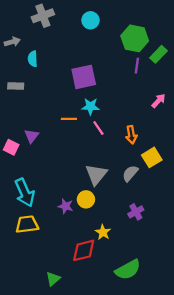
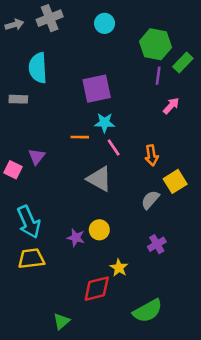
gray arrow: (12, 42) -> (14, 25), moved
cyan semicircle: (33, 59) -> (38, 68), size x1.6
pink arrow: (159, 101) -> (171, 106), moved
gray triangle: (96, 174) -> (99, 179), moved, turned -40

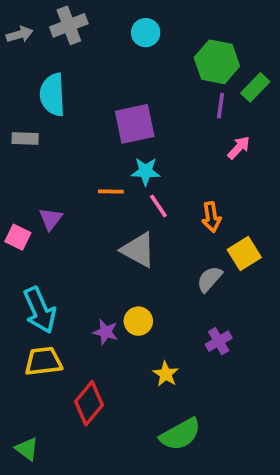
red diamond: (97, 289) -> (89, 403), moved, turned -36
green semicircle: (148, 311) -> (180, 434), moved
green triangle: (61, 321) -> (27, 449), moved, turned -42

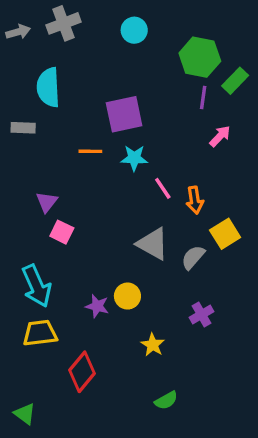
orange line: (111, 191) -> (90, 151), moved
pink line: (158, 206) -> (163, 188), moved
pink square: (18, 237) -> (62, 232), moved
gray triangle: (138, 250) -> (153, 244), moved
green semicircle: (180, 434) -> (166, 400), size x0.6

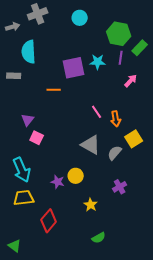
gray arrow: (18, 32) -> (13, 27), moved
cyan star: (134, 158) -> (98, 62), moved

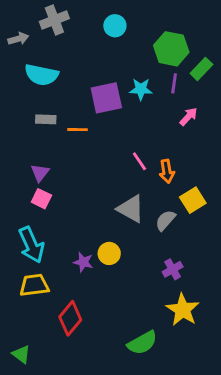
cyan semicircle: (29, 52) -> (41, 75), turned -75
gray rectangle: (14, 76) -> (46, 119), moved
pink square: (37, 138) -> (41, 199), moved
yellow star: (91, 205) -> (183, 310), moved, size x1.6
green semicircle: (99, 238) -> (142, 343), size x1.5

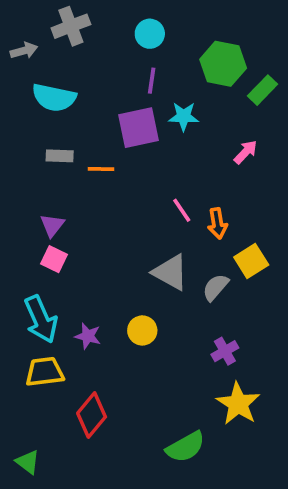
purple line: (174, 83) -> (152, 81), moved
purple star: (83, 262) -> (88, 336), moved

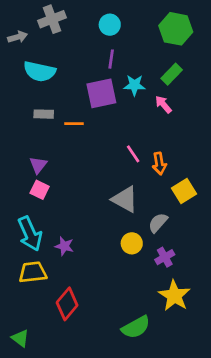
green hexagon: (223, 64) -> (176, 29), moved
green rectangle: (262, 90) -> (172, 74), moved
pink arrow: (246, 152) -> (163, 104), moved, turned -84
gray semicircle: (216, 287) -> (158, 223), moved
yellow circle: (142, 330) -> (132, 243), moved

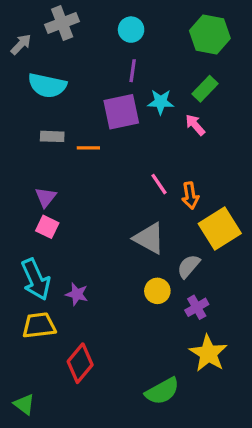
gray arrow: (18, 37) -> (21, 44), turned -30
yellow square: (184, 191) -> (220, 228), size x1.4

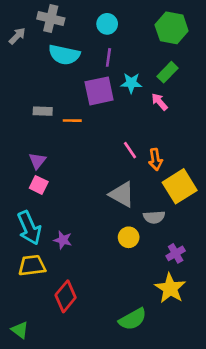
gray cross: (62, 23) -> (51, 19), turned 35
cyan semicircle: (47, 85) -> (64, 55), moved
gray semicircle: (189, 266) -> (154, 217), turned -135
purple cross: (197, 307) -> (176, 253), moved

